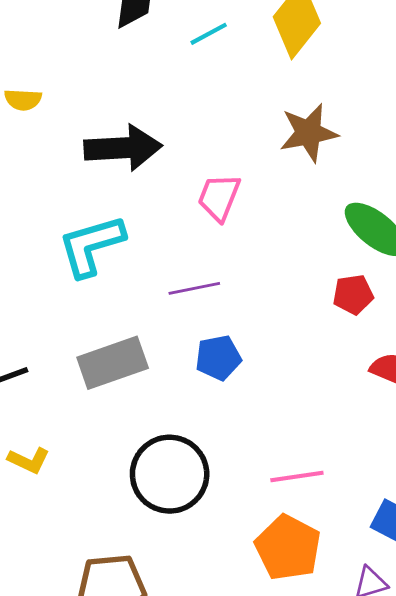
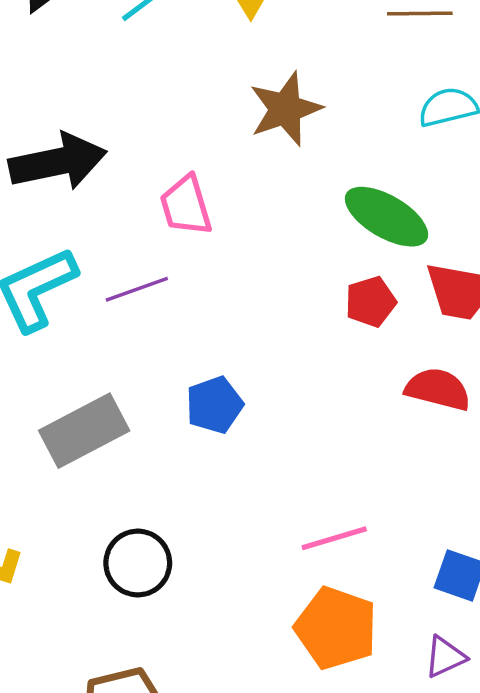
pink trapezoid: (219, 197) -> (186, 206), turned -30
purple line: (194, 288) -> (137, 289), moved
black circle: (170, 474) -> (138, 563), moved, size x0.7

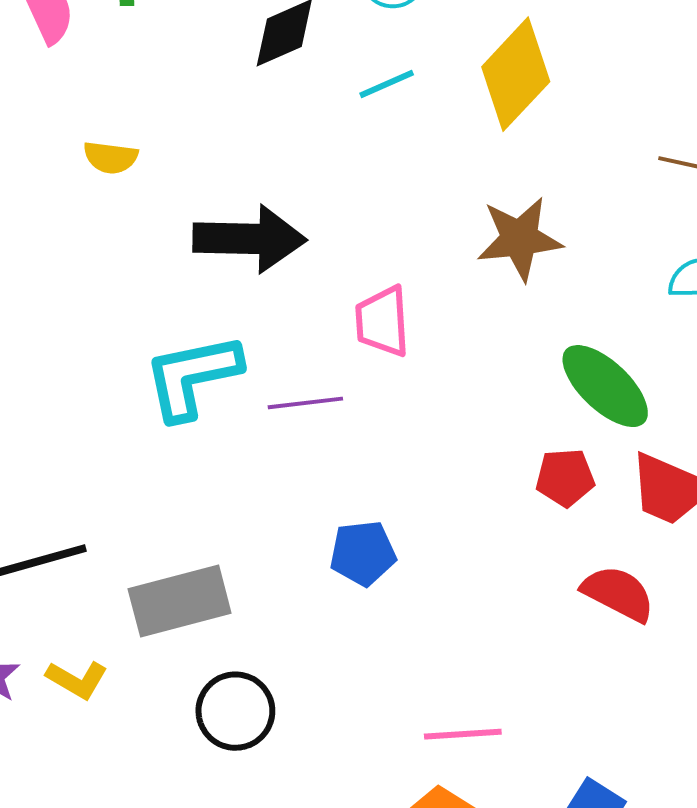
gray rectangle: (84, 431) -> (180, 601), moved

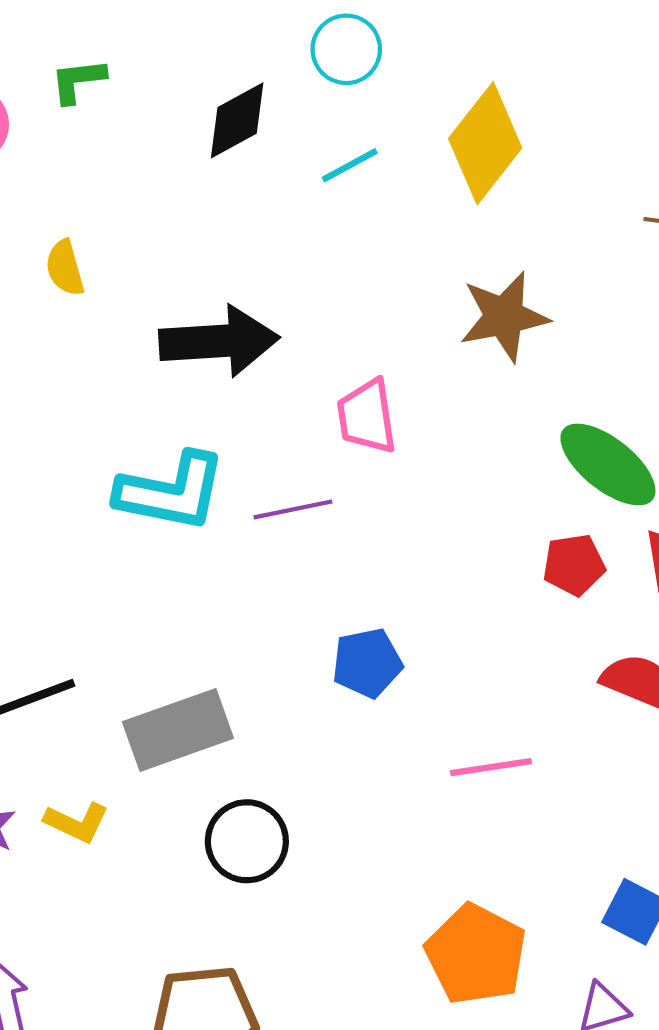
yellow semicircle: (111, 157) -> (65, 268), turned 72
cyan L-shape: (192, 376) -> (171, 492), turned -152
pink line: (463, 734) -> (491, 767), moved

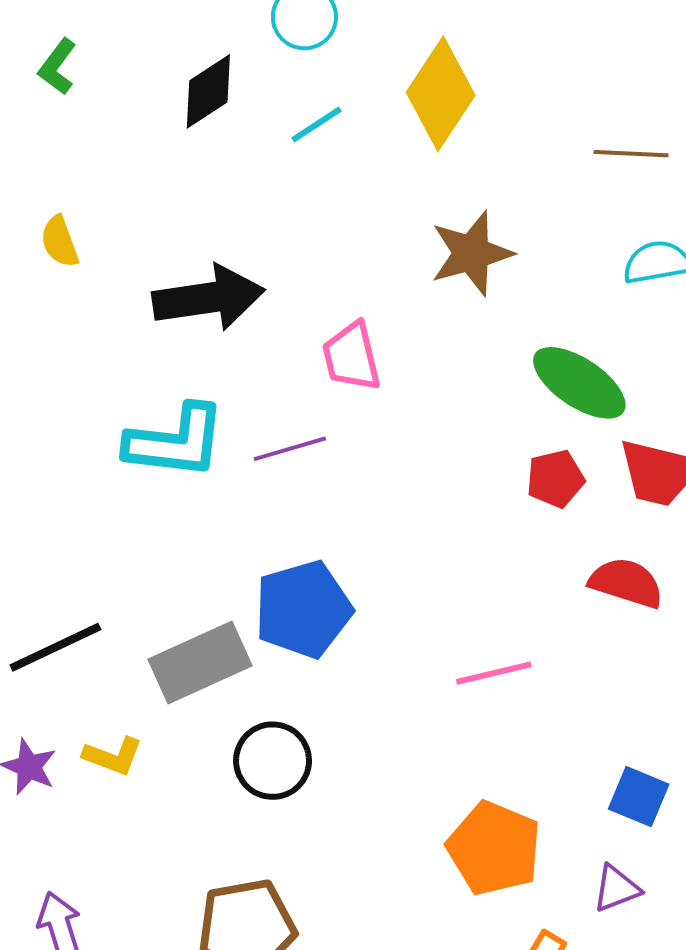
green L-shape: (78, 81) -> (57, 67), turned -42
blue pentagon: (367, 663) -> (303, 609), moved, size x1.5

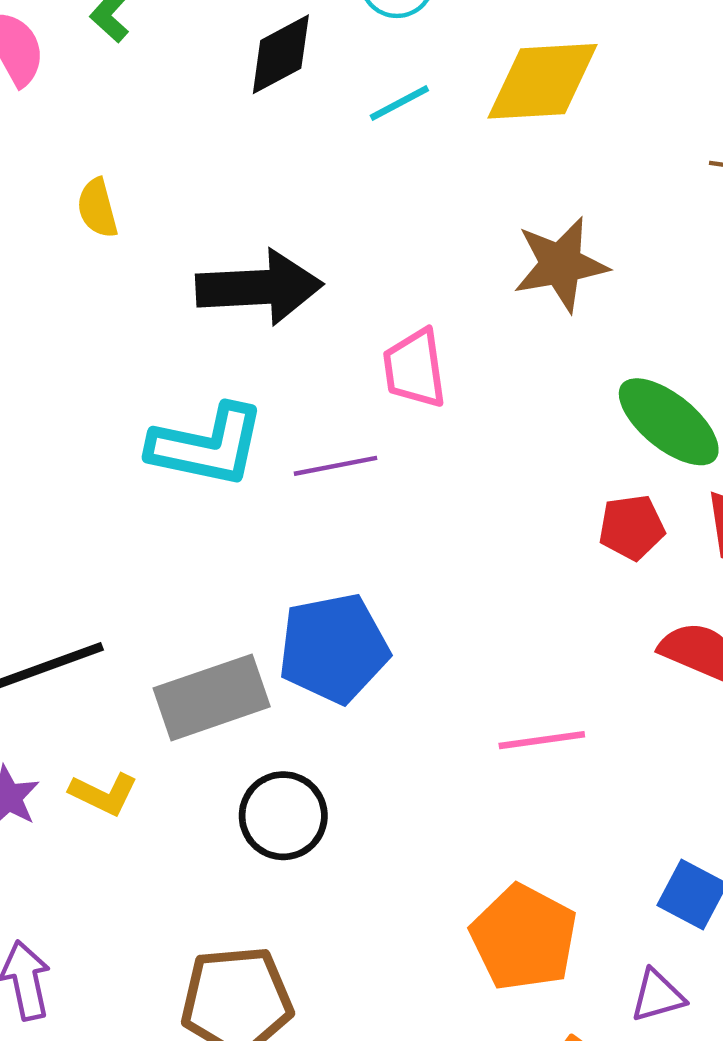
yellow diamond: (441, 94) -> (543, 81), turned 48

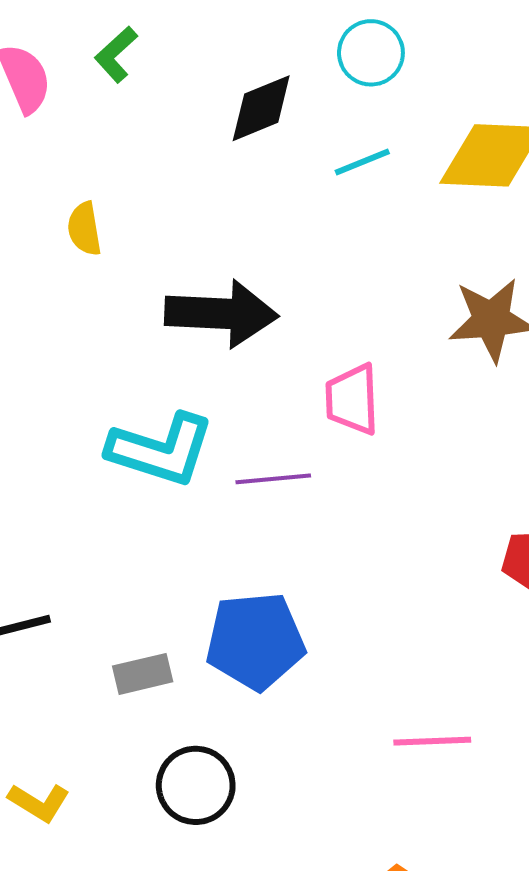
gray rectangle: (212, 697) -> (143, 674), size x0.6
yellow L-shape: (104, 794) -> (39, 802), moved

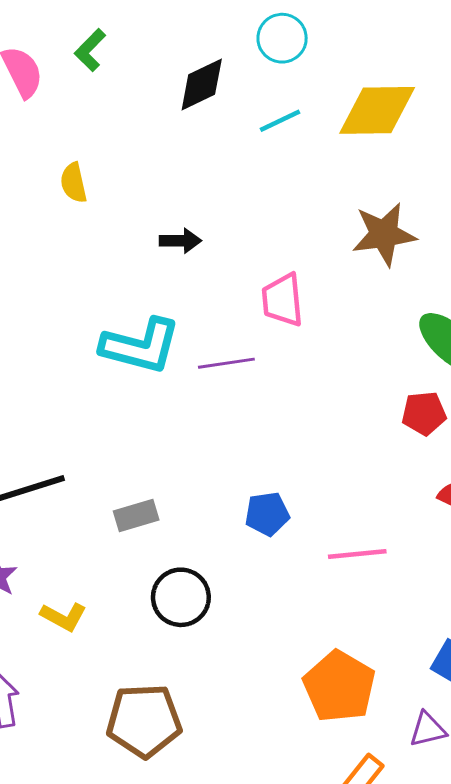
black arrow: (221, 313) -> (180, 241), size x0.5
blue pentagon: (255, 641) -> (267, 514), moved, size x0.6

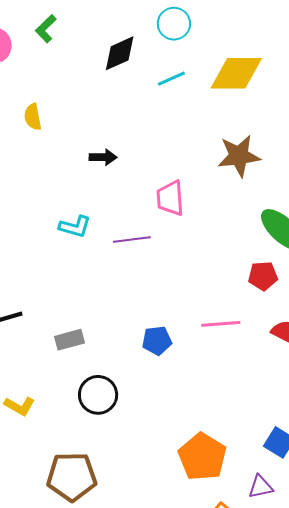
cyan L-shape: (140, 346) -> (75, 227), size x0.6
pink line: (357, 554) -> (221, 324), moved

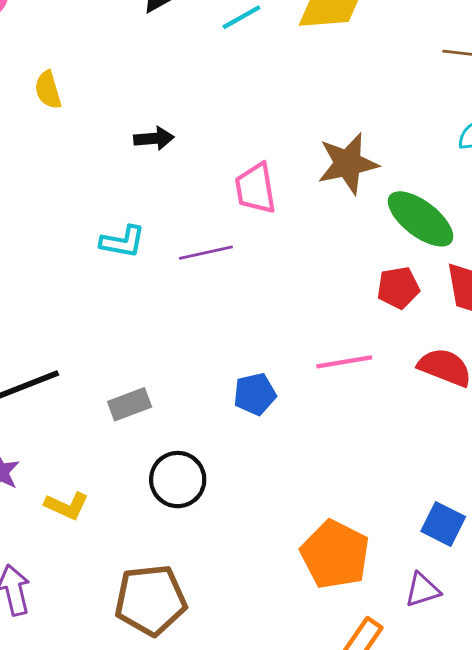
brown star: (239, 156) -> (348, 164), moved

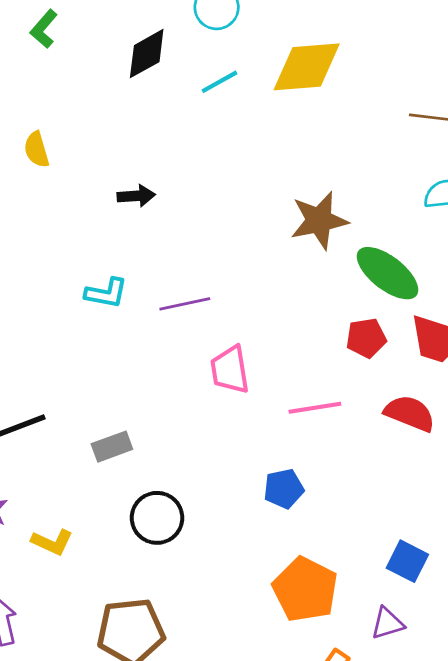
pink trapezoid: (255, 188) -> (230, 370), moved
blue pentagon: (255, 394) -> (284, 489), moved

